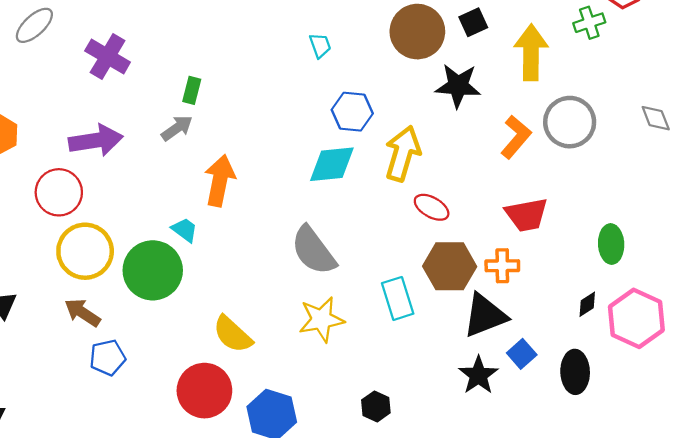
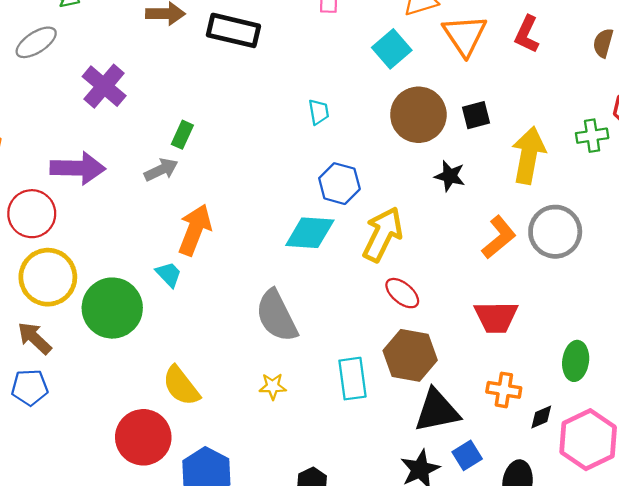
black star: (458, 86) -> (450, 176), size x0.7
cyan trapezoid: (185, 230) -> (169, 274), moved
orange cross: (502, 266) -> (504, 390), moved
yellow star: (321, 319) -> (273, 386), size x0.6
blue pentagon: (108, 358) -> (30, 387), moved

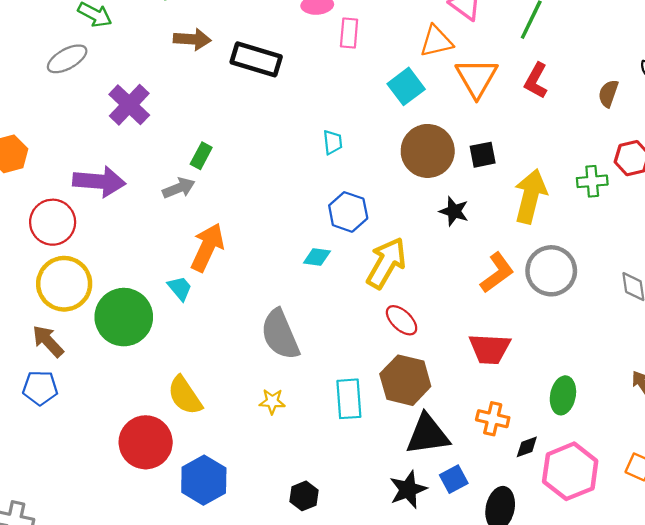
cyan diamond: (310, 233) -> (317, 257), size x0.6

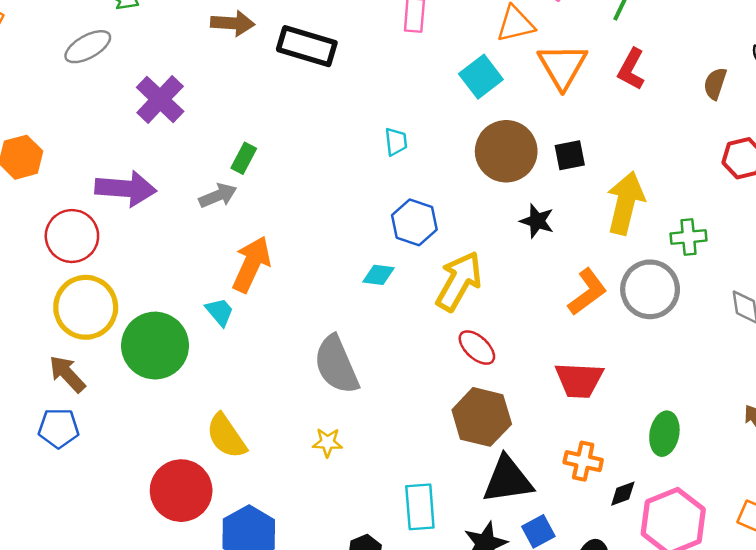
green cross: (592, 181) -> (689, 237), moved
cyan rectangle: (349, 399) -> (420, 507), moved

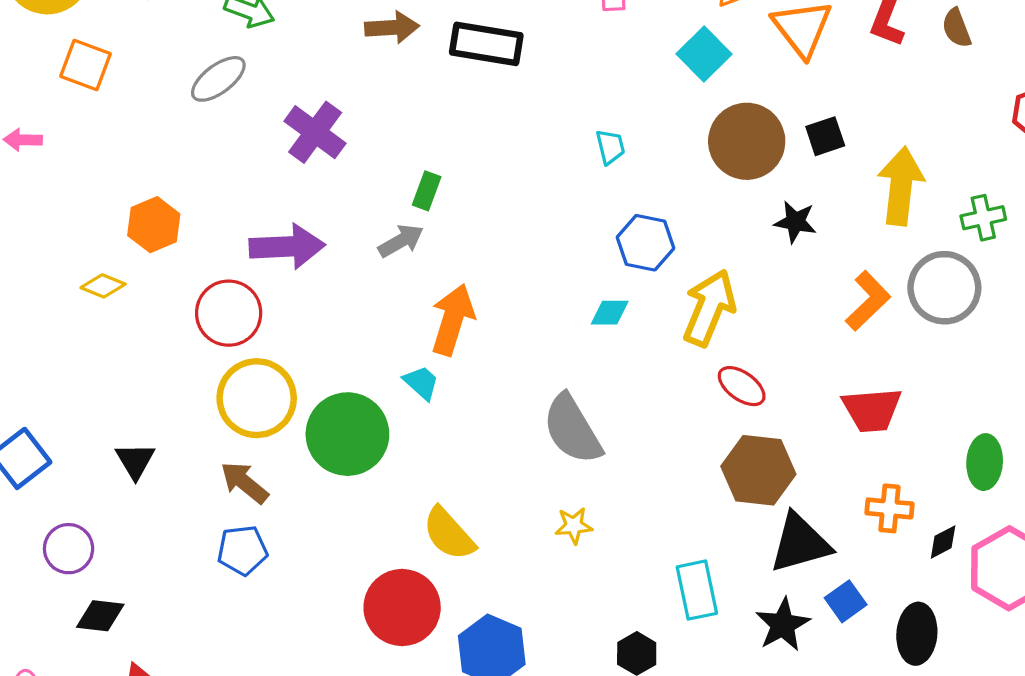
brown semicircle: (715, 84) -> (957, 28), moved, turned -32

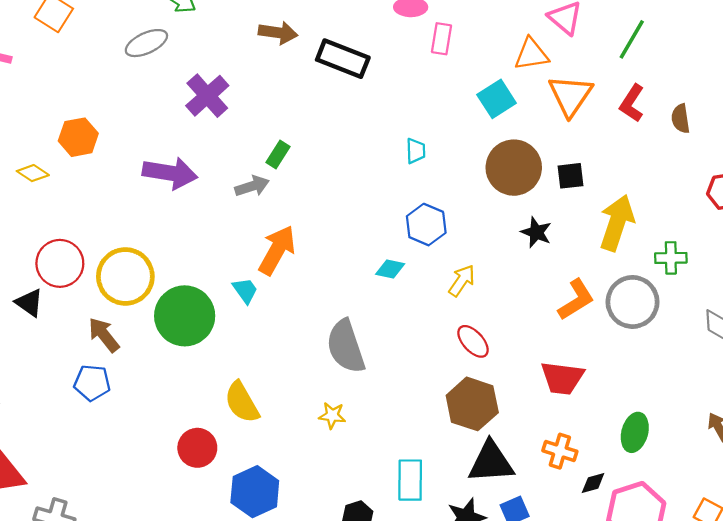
yellow arrow: (709, 308) -> (462, 281), size x0.6
red circle: (229, 313) -> (60, 263), moved
black triangle: (135, 461) -> (29, 303), turned -36
red circle: (402, 607) -> (197, 448), size x0.7

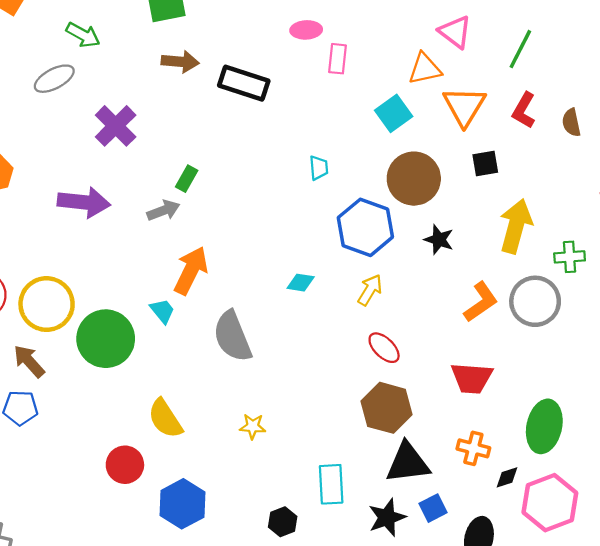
black square: (570, 176) -> (485, 163), moved
blue hexagon: (426, 225) -> (365, 227), moved, size x1.4
gray semicircle: (346, 346) -> (232, 336), moved
green ellipse: (635, 432) -> (544, 426), size x1.4

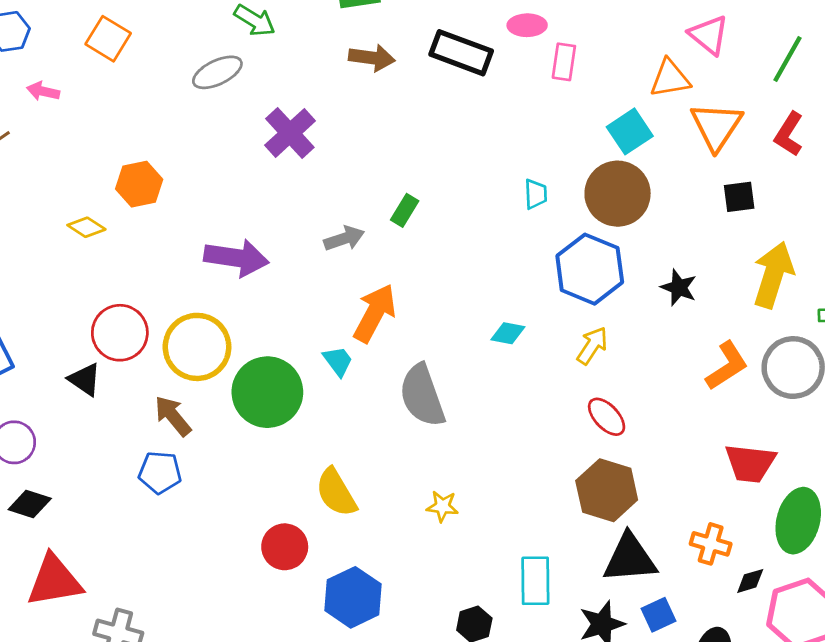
black rectangle: (244, 83) -> (461, 53), moved
green rectangle: (187, 179) -> (405, 210), moved
brown circle: (414, 179) -> (618, 194), moved
purple arrow: (84, 202) -> (236, 258), moved
red trapezoid: (472, 378) -> (750, 463), moved

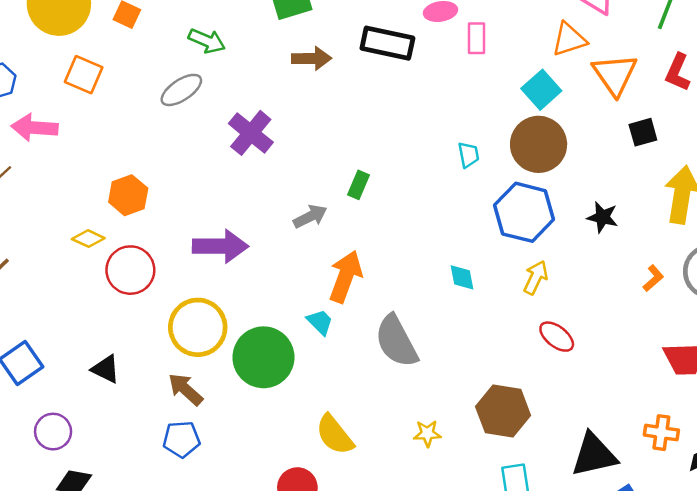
pink arrow: (43, 91) -> (35, 128), size x1.6
red circle: (120, 333) -> (130, 270), moved
cyan diamond: (508, 333) -> (462, 277), turned 76
orange L-shape: (727, 366) -> (653, 278), size x0.6
brown hexagon: (607, 490) -> (503, 411), moved

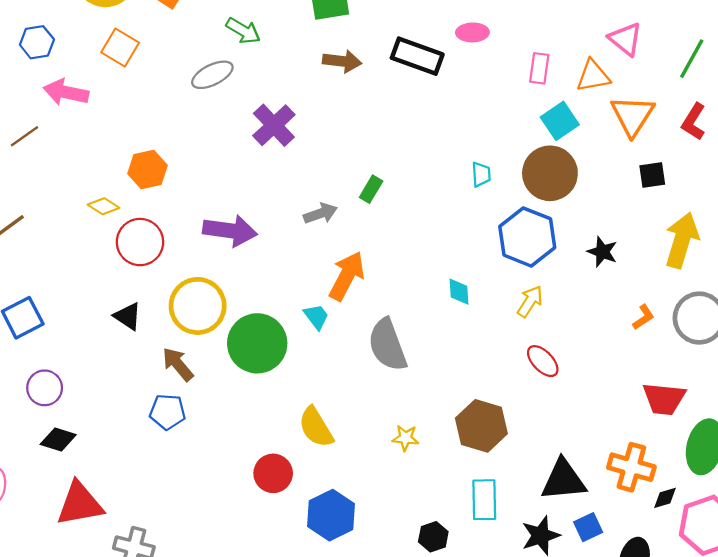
pink rectangle: (476, 38) -> (539, 68), moved
black triangle: (106, 369) -> (128, 316), moved
orange cross: (661, 433) -> (631, 467), size x1.4

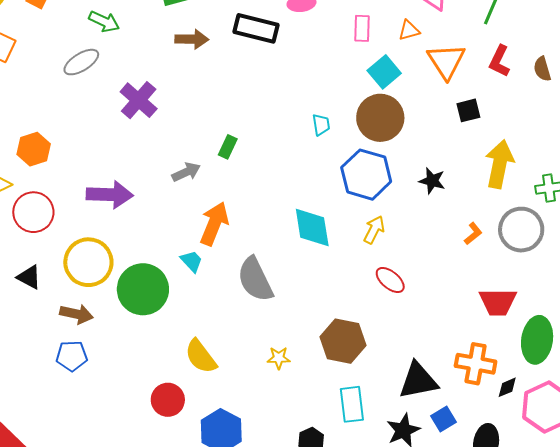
orange triangle: (593, 76) -> (409, 30), size x0.7
cyan diamond: (459, 292) -> (312, 228), size x1.8
brown arrow: (178, 364) -> (76, 314), turned 148

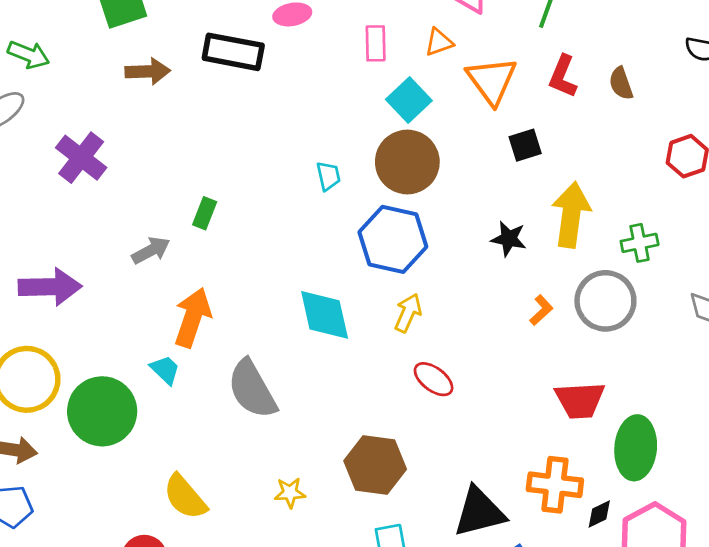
black star: (432, 181) -> (509, 239), moved

